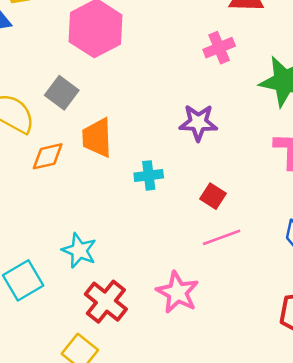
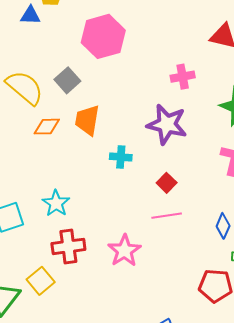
pink cross: (219, 48) -> (183, 77), moved
purple star: (198, 123) -> (167, 124), size x1.4
red cross: (106, 302) -> (68, 246), turned 32

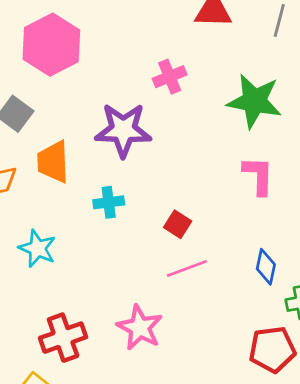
purple star: (167, 124) -> (123, 130), moved
cyan star: (56, 203) -> (37, 248), moved

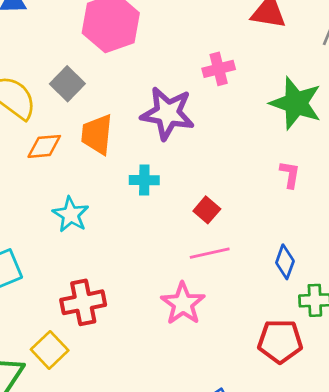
pink L-shape: (258, 176) -> (290, 174), size x0.7
pink star: (140, 328) -> (183, 304), moved

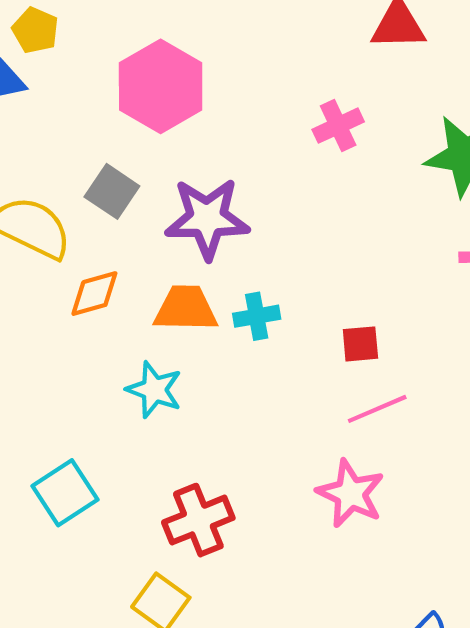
purple star: (168, 113) -> (207, 218), moved
orange trapezoid: (97, 134) -> (186, 309), moved, turned 96
red square: (207, 210) -> (360, 344), turned -35

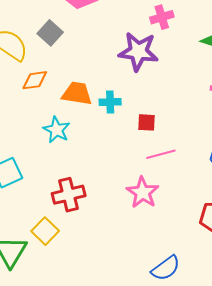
purple star: (207, 218) -> (138, 52), moved
red square: (360, 344) -> (146, 122), moved

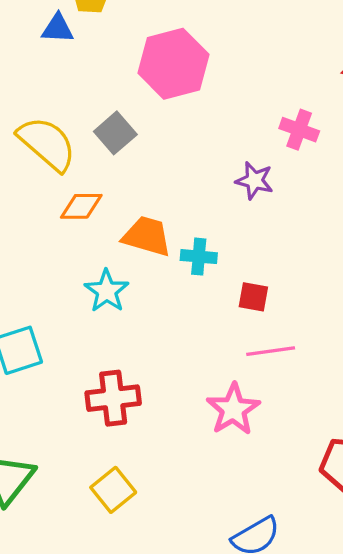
pink cross: (162, 17) -> (299, 130), turned 30
purple star: (138, 52) -> (254, 181), size x0.6
yellow square: (45, 231) -> (113, 490), moved

